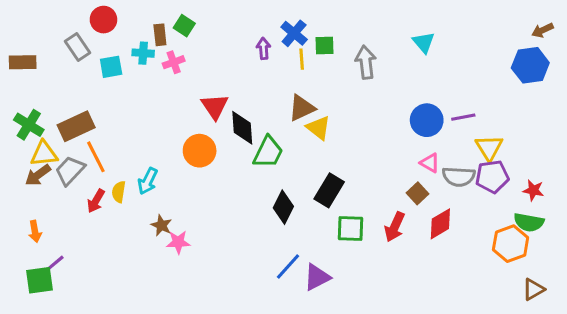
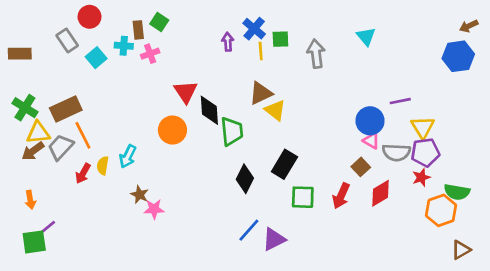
cyan square: (111, 67) -> (96, 58), turned -30
blue circle: (427, 120) -> (370, 121), moved
green trapezoid: (268, 152) -> (232, 131), turned -32
red star: (533, 190) -> (421, 177), moved, turned -30

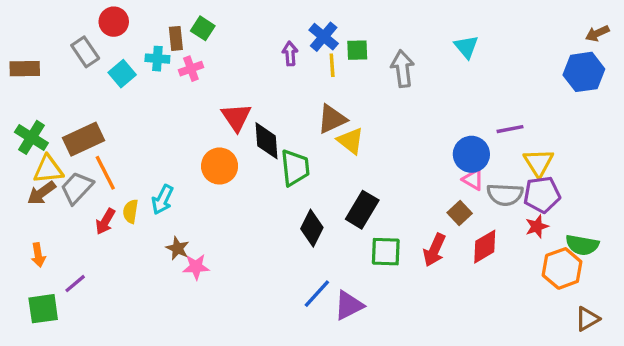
purple line: (47, 227) -> (75, 284), moved

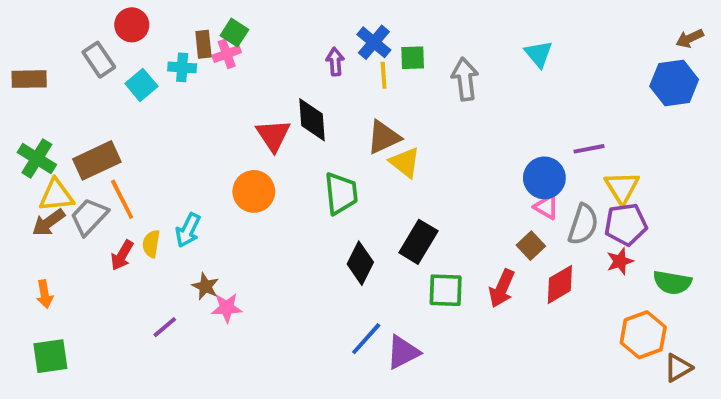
pink cross: (191, 69) -> (227, 54), moved
black diamond: (267, 141) -> (312, 120), moved
gray semicircle: (505, 195) -> (583, 224), turned -75
orange hexagon: (562, 268) -> (643, 335), moved
purple line: (75, 284) -> (165, 327), moved

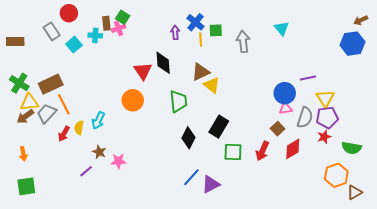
pink triangle: (546, 207) -> (286, 108), turned -40
brown star: (205, 286) -> (99, 152), moved

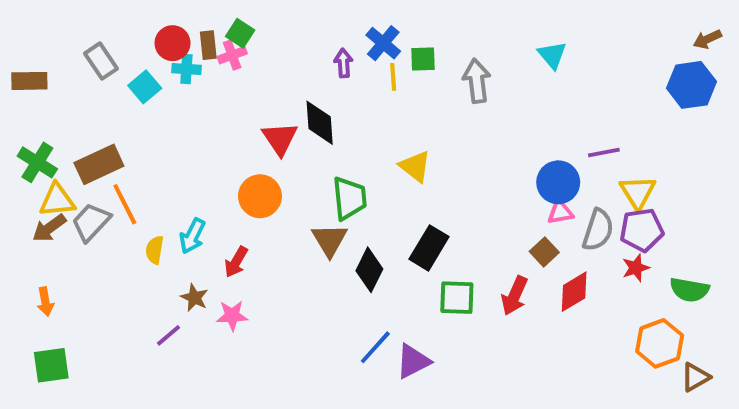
red circle: (69, 13) -> (173, 43), moved
brown triangle: (201, 72) -> (330, 240), moved, turned -36
red arrow: (64, 134) -> (236, 262), moved

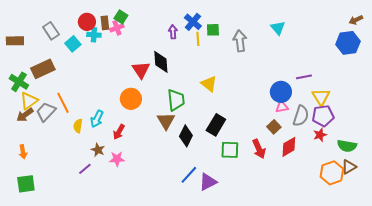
brown rectangle: (99, 164) -> (43, 69), moved
yellow triangle: (57, 200) -> (29, 101), turned -30
red arrow: (514, 296) -> (259, 149), turned -48
brown triangle: (695, 377) -> (349, 167), moved

